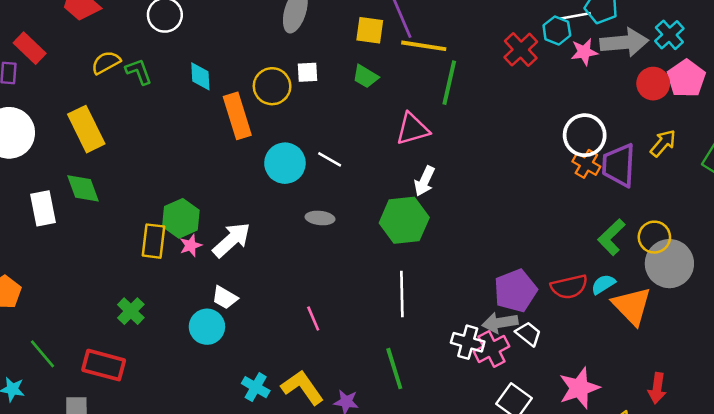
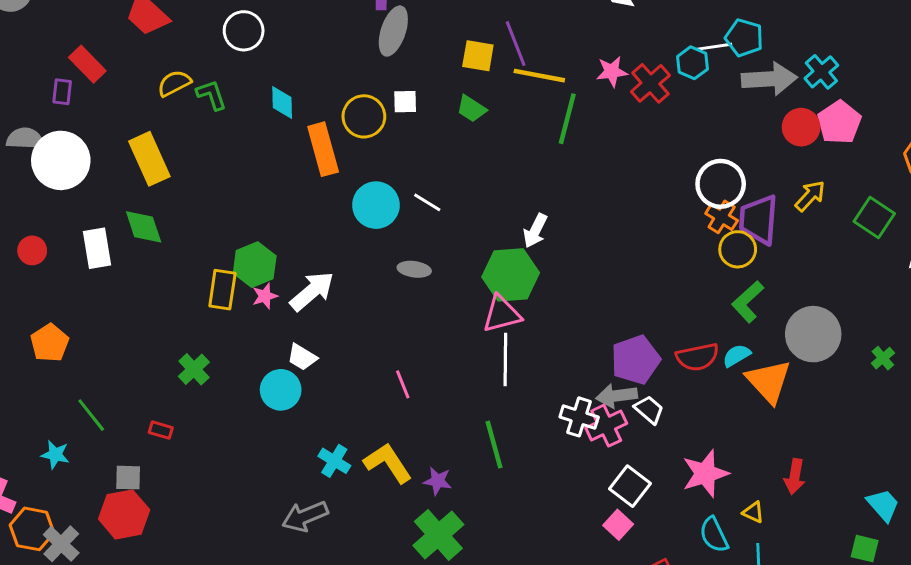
pink star: (584, 52) -> (612, 72), moved
pink triangle: (413, 129) -> (502, 314), moved
yellow circle: (654, 237) -> (738, 249), moved
red rectangle: (104, 365) -> (161, 430), size x0.5

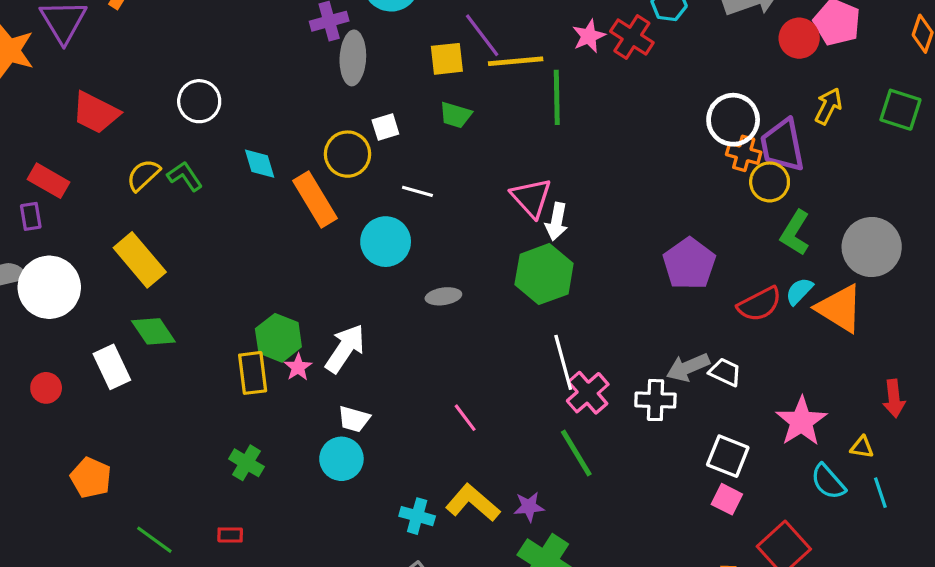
white line: (427, 202) -> (417, 191), moved
pink triangle: (502, 314) -> (531, 198), moved, turned -42
purple pentagon: (636, 360) -> (689, 264), moved
pink cross: (606, 426) -> (588, 393), moved

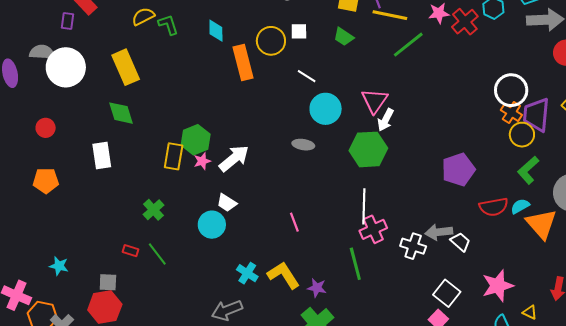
green line: (557, 97) -> (408, 45), turned 36
cyan circle: (386, 242) -> (326, 109), moved
white rectangle: (112, 367) -> (102, 155), moved
orange pentagon: (91, 478) -> (46, 181), moved, turned 30
green line: (154, 540) -> (157, 254), moved

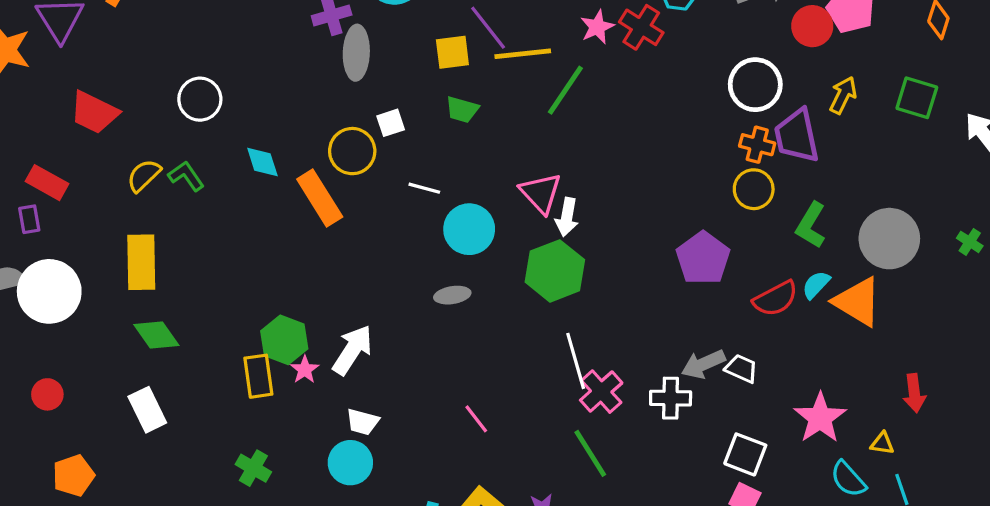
yellow rectangle: (126, 67) -> (141, 262), turned 40
white circle: (511, 90) -> (755, 85), moved
yellow circle: (522, 135) -> (754, 189), moved

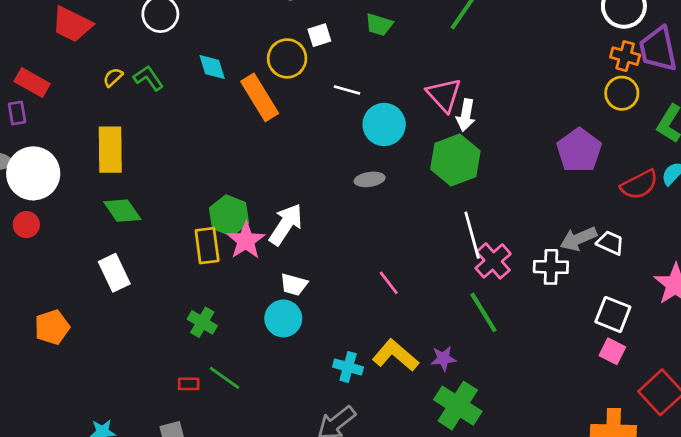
yellow semicircle: (144, 175) -> (113, 77), size x0.7
pink star: (305, 370) -> (246, 241), size x1.6
red circle: (47, 394) -> (26, 225), moved

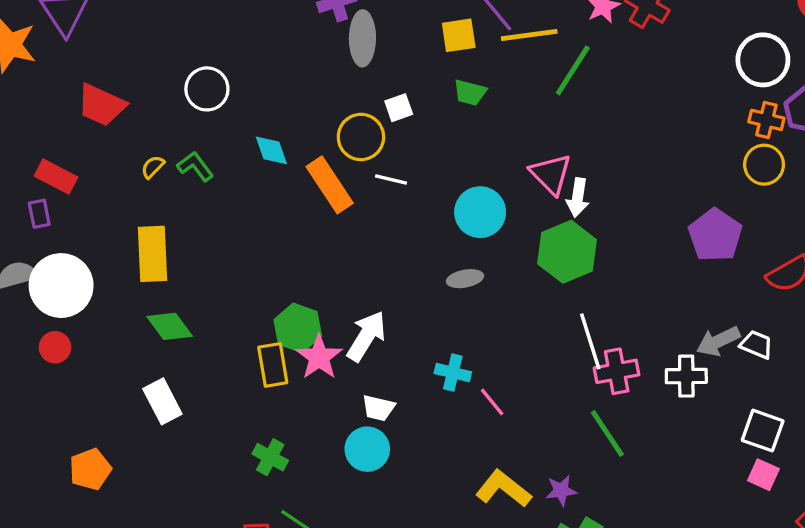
white line: (347, 90) -> (391, 180), moved
pink cross: (493, 261) -> (617, 371), turned 33
cyan cross: (348, 367) -> (453, 373), moved

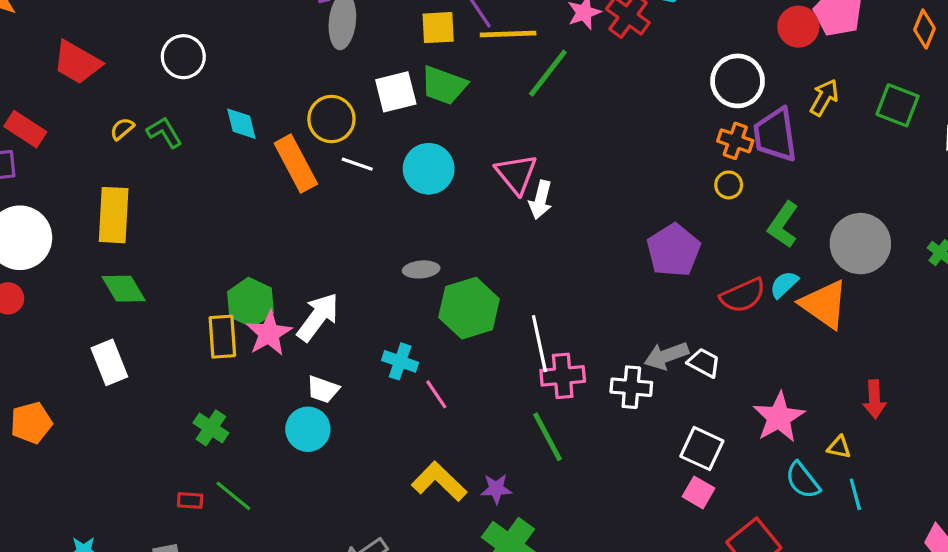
green trapezoid: (470, 93) -> (444, 85), size x1.4
white square: (399, 108) -> (396, 92), moved, size x1.5
yellow circle: (764, 165) -> (729, 185), size x0.7
cyan circle: (480, 212) -> (429, 169), moved
green hexagon: (567, 252) -> (469, 308), moved

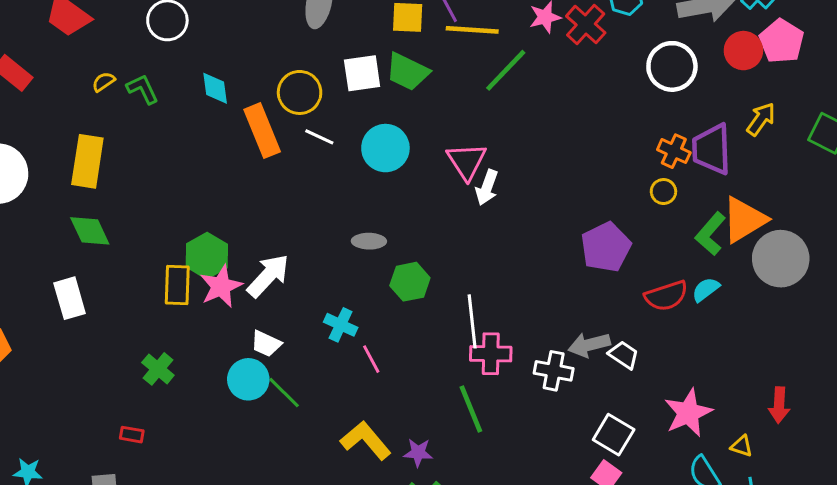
white circle: (738, 81) -> (672, 66), moved
orange triangle: (824, 304) -> (744, 220), moved, turned 48
green hexagon: (469, 308) -> (410, 282), size x0.7
green line: (233, 496) -> (284, 393), moved

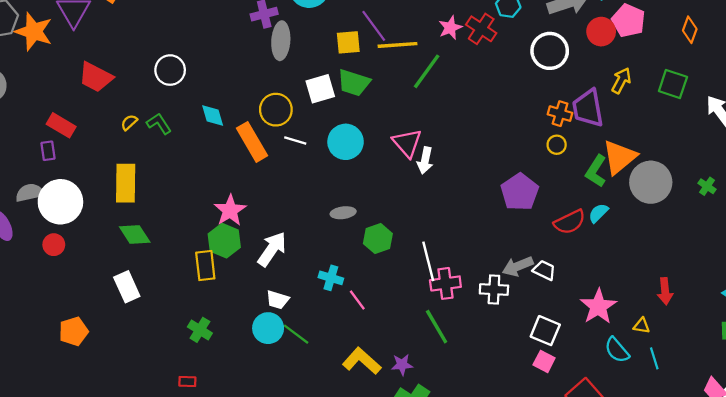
pink star: (221, 286) -> (230, 210), moved

